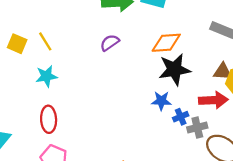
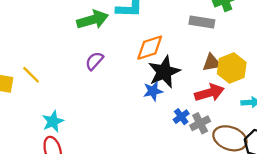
cyan star: (46, 76) -> (53, 121), moved
blue star: (161, 101) -> (153, 91), moved

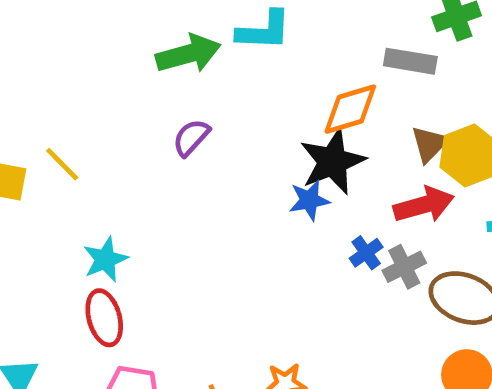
orange diamond: (150, 48) -> (350, 109), moved
brown triangle: (212, 63) -> (429, 144), turned -36

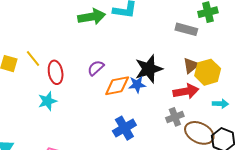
orange diamond: (350, 109) -> (117, 86), moved
purple semicircle: (191, 138) -> (96, 68), moved
blue cross: (366, 253) -> (124, 128), moved, size x1.6
red ellipse: (104, 318) -> (56, 72), moved

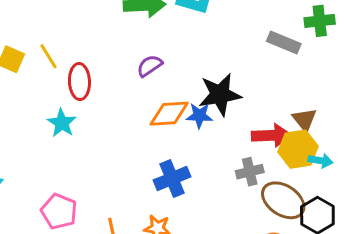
brown triangle: (191, 66) -> (305, 120), moved, turned -36
purple semicircle: (96, 68) -> (150, 66), moved
yellow hexagon: (208, 72) -> (298, 149), moved
cyan star: (47, 101) -> (62, 123), turned -30

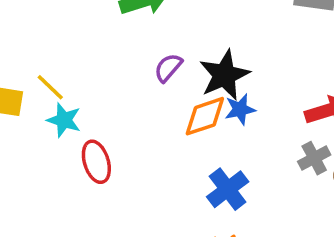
red ellipse: (79, 82) -> (96, 162), moved
black star: (220, 95) -> (224, 75), moved
cyan star: (62, 123) -> (64, 120), moved

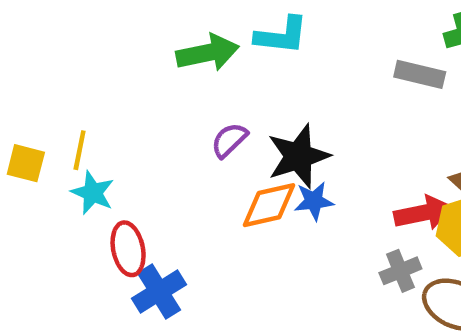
yellow line: (50, 87) -> (80, 150), turned 52
blue cross: (228, 189) -> (159, 291), moved

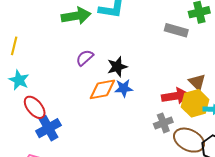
yellow line: (80, 150) -> (14, 46), moved
black star: (298, 156) -> (117, 67), size x0.7
red ellipse: (128, 249) -> (35, 107), turned -30

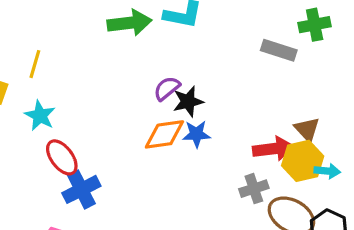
purple semicircle: (85, 58) -> (167, 88), moved

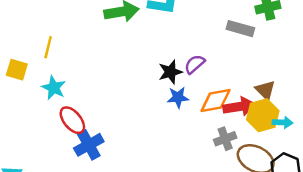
purple semicircle: (167, 88) -> (195, 64), moved
orange diamond: (164, 134) -> (216, 100), moved

